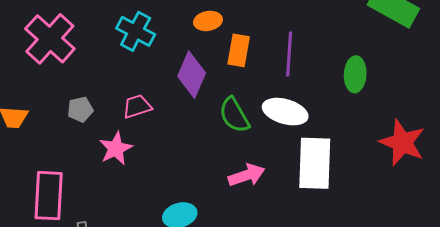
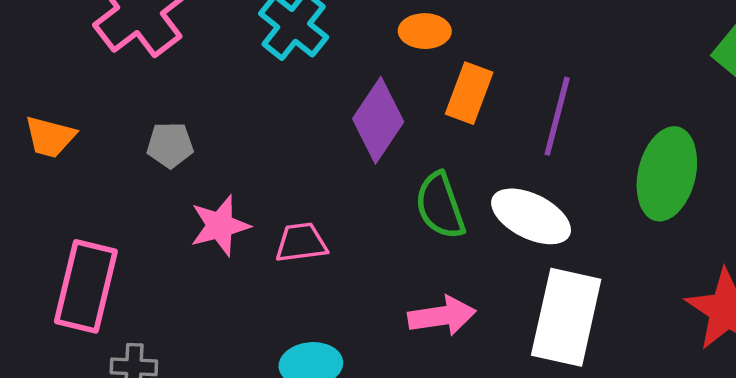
green ellipse: (355, 74) -> (667, 174), size x1.4
pink trapezoid: (137, 106) -> (301, 243), moved

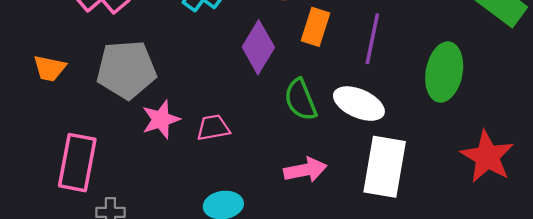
gray pentagon: (170, 145) -> (126, 70), size x2.0

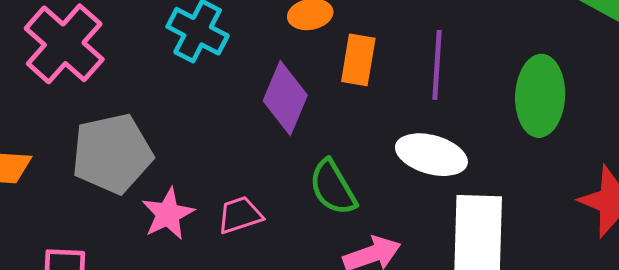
green semicircle: (301, 100) -> (333, 187), moved

